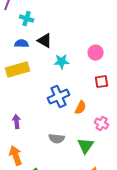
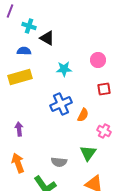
black triangle: (45, 41) -> (47, 38), moved
gray semicircle: (57, 139) -> (59, 162), moved

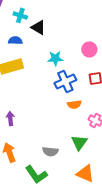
blue cross: (61, 104) -> (65, 81), moved
orange semicircle: (83, 115) -> (74, 104), turned 56

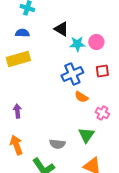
black triangle: (38, 27) -> (61, 29), moved
cyan star: (55, 58) -> (77, 44), moved
orange semicircle: (74, 104) -> (81, 97), turned 40

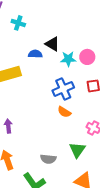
blue semicircle: (22, 33) -> (35, 54), moved
orange semicircle: (81, 97) -> (64, 112), moved

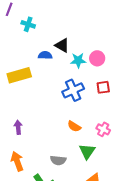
orange semicircle: (64, 112) -> (74, 126), moved

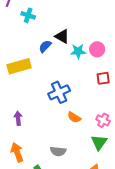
blue semicircle: (45, 55) -> (45, 46), turned -48
blue cross: (73, 90) -> (59, 92), moved
green triangle: (87, 151) -> (99, 142), moved

